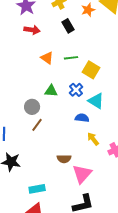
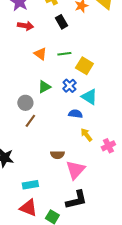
green triangle: (51, 91) -> (44, 87), turned -32

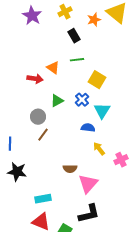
red arrow: (25, 26) -> (35, 79), moved
green line: (64, 54) -> (77, 60), moved
cyan triangle: (89, 97) -> (102, 111), turned 30

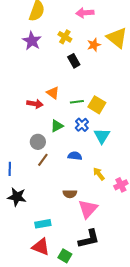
yellow cross: (65, 12) -> (65, 37), turned -32
green line: (77, 60) -> (77, 102), moved
blue semicircle: (88, 128) -> (75, 156), moved

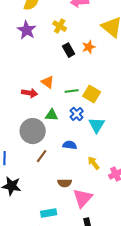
orange star: (94, 45) -> (89, 47), moved
green triangle: (57, 126) -> (52, 115), turned 32
gray circle: (38, 142) -> (33, 131), size x1.6
brown line: (43, 160) -> (42, 156), moved
cyan rectangle: (43, 224) -> (49, 213), moved

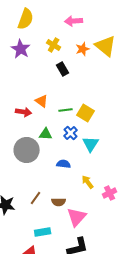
orange star: (89, 47) -> (83, 49), moved
brown line: (42, 156) -> (36, 198), moved

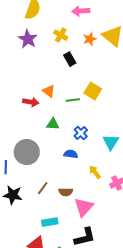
yellow square: (86, 113) -> (93, 91), moved
blue cross: (71, 133) -> (81, 133), moved
cyan triangle: (91, 144) -> (111, 142), moved
gray circle: (27, 150) -> (27, 152), moved

